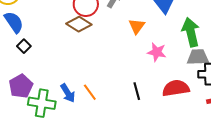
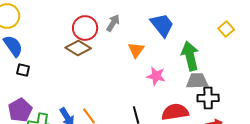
black square: (24, 46) -> (23, 70), turned -32

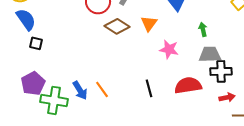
brown diamond: (78, 48) -> (117, 26), moved
green arrow: (190, 56) -> (203, 29), size x0.5

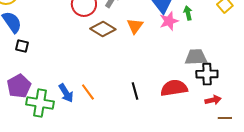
green arrow: (203, 29) -> (188, 13), moved
pink star: (169, 49) -> (169, 21), moved, turned -30

